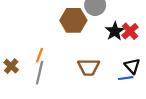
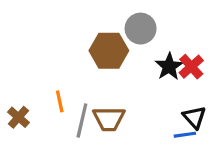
orange line: (40, 55) -> (60, 101), turned -32
brown trapezoid: (89, 67) -> (109, 119), moved
gray line: (40, 73) -> (82, 120), moved

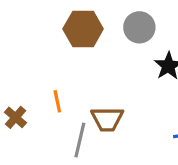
brown hexagon: (109, 51) -> (83, 29), moved
gray line: (82, 120) -> (80, 140), moved

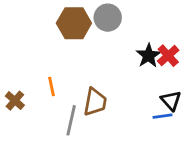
gray circle: (139, 27) -> (108, 18), moved
brown trapezoid: (107, 119) -> (95, 102), turned -80

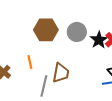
gray circle: (108, 18) -> (77, 32), moved
brown hexagon: (74, 23) -> (46, 30), moved

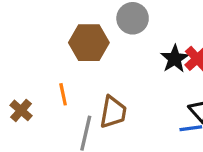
gray circle: (77, 32) -> (133, 18), moved

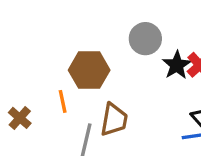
gray circle: (133, 18) -> (145, 39), moved
brown hexagon: (89, 43) -> (89, 70), moved

